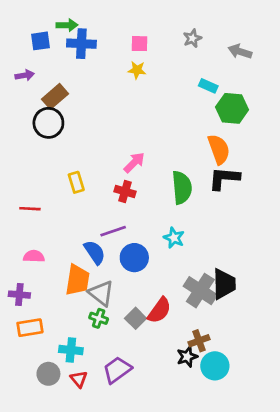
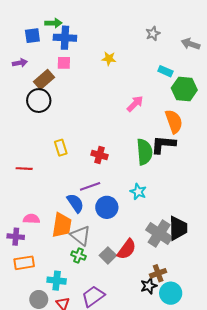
pink square: (140, 44) -> (64, 63), moved
pink arrow: (134, 162) -> (135, 104), moved
black L-shape: (224, 178) -> (163, 144), moved
pink semicircle: (34, 256) -> (31, 219), moved

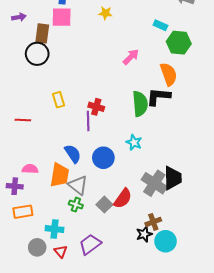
pink square: (64, 63) -> (62, 17), size x1.5
brown rectangle: (44, 80) -> (42, 33), turned -42
purple line: (90, 186) -> (88, 121), moved, turned -72

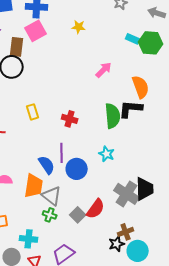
pink square: (62, 17) -> (36, 31), turned -30
green hexagon: (179, 43) -> (151, 43), moved
purple line: (88, 121) -> (62, 153), moved

